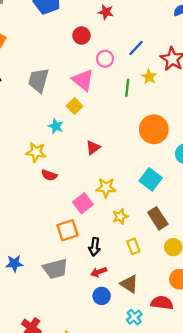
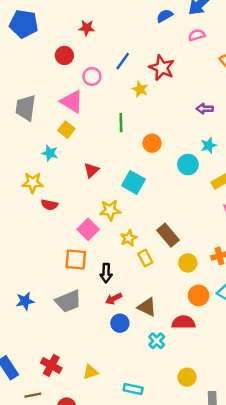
green line: (127, 88) -> (121, 123), moved
orange circle: (154, 129) -> (152, 143), size x0.6
cyan square: (151, 179) -> (133, 182), moved
orange square: (67, 230) -> (76, 260), turned 30
yellow rectangle: (133, 246) -> (145, 258), moved

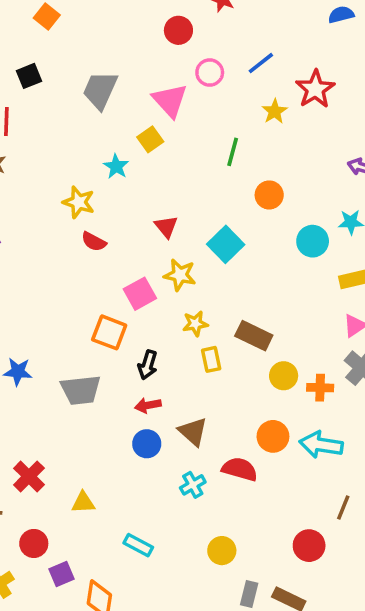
red triangle: (91, 170) -> (166, 227), moved, turned -42
brown rectangle: (168, 235) -> (254, 336), turned -40
yellow circle: (188, 263) -> (284, 376), moved

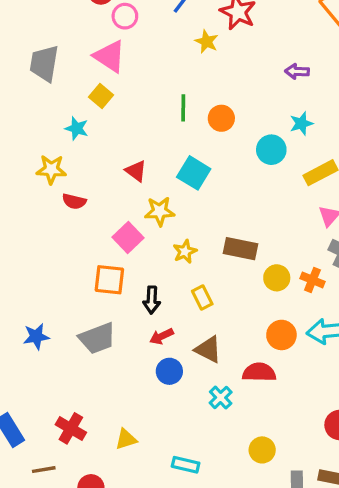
pink circle: (210, 73) -> (125, 16), moved
green line: (233, 152) -> (183, 108), moved
yellow rectangle: (211, 359) -> (202, 297), moved
orange cross: (320, 388) -> (312, 280), turned 35

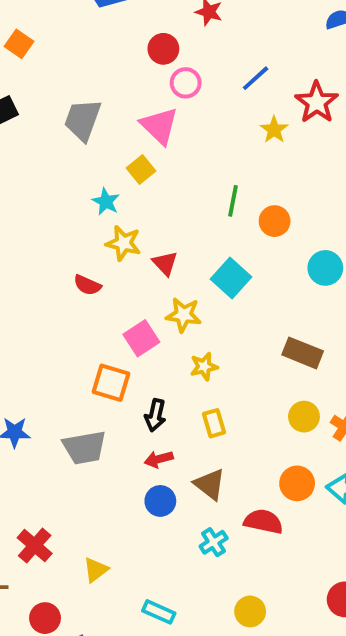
yellow star: (51, 169) -> (123, 243), moved
brown rectangle: (241, 249) -> (303, 353), moved
yellow triangle: (126, 439) -> (96, 570), turned -30

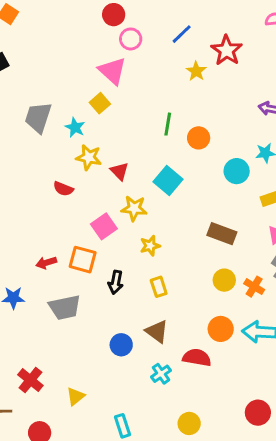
gray trapezoid: (83, 120) -> (38, 117), moved
red arrow: (159, 459) -> (46, 263), moved
cyan rectangle: (159, 612) -> (122, 426), turned 50

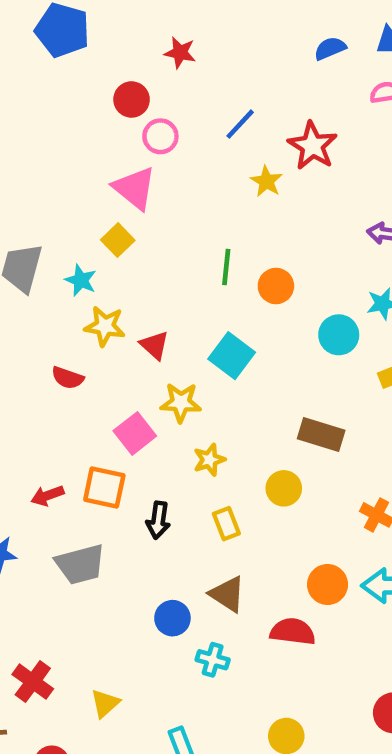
yellow circle: (224, 280) -> (284, 488), moved
cyan cross: (161, 374) -> (213, 660), moved, turned -36

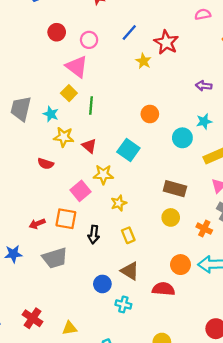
red circle: (132, 99) -> (57, 32), moved
green line: (226, 267) -> (91, 106), moved
yellow circle: (284, 488) -> (171, 217), moved
yellow triangle: (105, 703) -> (70, 328), turned 35

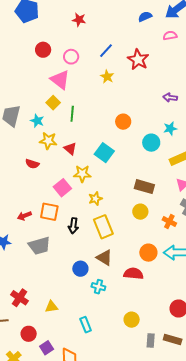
yellow star: (143, 61) -> (107, 77), moved
yellow rectangle: (128, 235) -> (103, 227), size x1.6

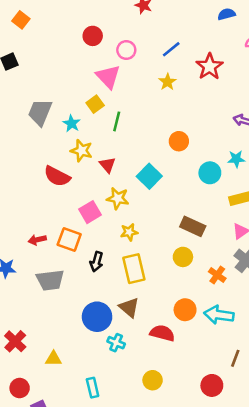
red semicircle: (32, 164) -> (57, 176), size x1.5
blue circle: (80, 269) -> (97, 317), size x1.5
yellow circle: (132, 320) -> (153, 380), moved

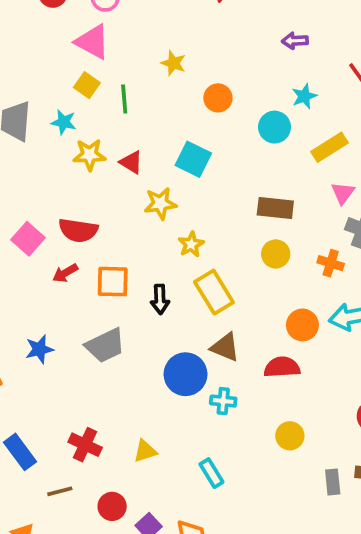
yellow star: (167, 82) -> (173, 63), moved
red semicircle: (57, 176) -> (78, 230), moved
pink square: (90, 212) -> (28, 239), moved
red arrow: (37, 240) -> (65, 273), moved

